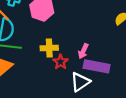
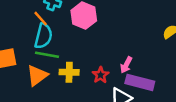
yellow cross: (49, 48) -> (69, 72), moved

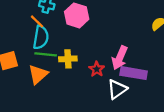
pink arrow: (126, 65) -> (120, 58), size x1.5
yellow cross: (69, 72) -> (68, 59), moved

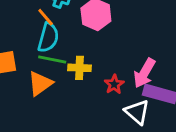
white triangle: (117, 89) -> (137, 112), turned -50

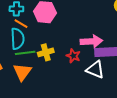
orange line: (46, 17) -> (21, 24), moved
pink arrow: (144, 73) -> (91, 41), turned -105

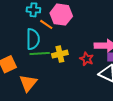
orange line: (21, 24) -> (46, 24), moved
orange triangle: (22, 72) -> (28, 83), moved

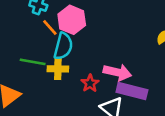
cyan semicircle: (33, 39) -> (63, 46), moved

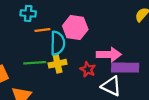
pink hexagon: (72, 20) -> (75, 28), moved
orange line: (50, 28) -> (42, 30), turned -42

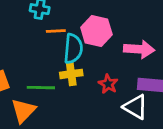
pink arrow: (109, 55) -> (139, 49), moved
green line: (35, 63) -> (41, 88), moved

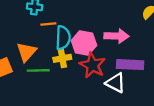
pink hexagon: (96, 31) -> (84, 43), moved
red star: (108, 84) -> (92, 65), size x1.6
orange triangle: (23, 111) -> (27, 52), moved

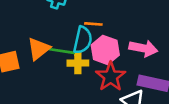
orange line: (48, 24) -> (93, 24), moved
green line: (38, 70) -> (62, 51), moved

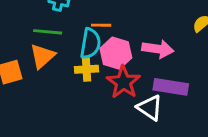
green line: (62, 51) -> (48, 32), moved

